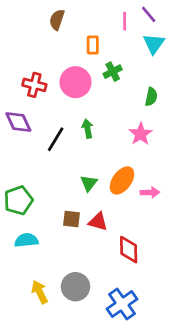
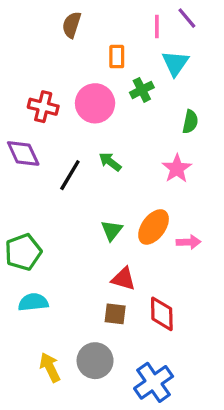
cyan triangle: (154, 44) -> (175, 63), moved
green arrow: (87, 129) -> (110, 162), turned -42
brown square: (72, 219) -> (115, 314), moved

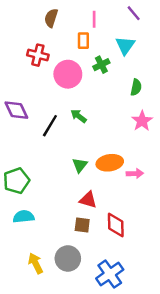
pink line: (157, 26) -> (94, 19), moved
red cross: (43, 107) -> (38, 55), moved
pink star: (177, 168) -> (142, 121), moved
orange ellipse: (154, 227) -> (110, 163), turned 45

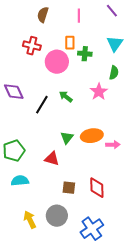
orange rectangle: (83, 41) -> (70, 43), moved
cyan triangle: (125, 45) -> (115, 44), moved
green cross: (101, 65) -> (85, 54), turned 32
pink star: (142, 121) -> (99, 92), moved
red triangle: (88, 200) -> (52, 159), moved

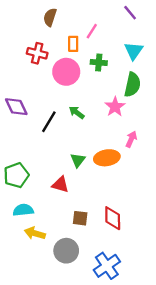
pink line: (79, 16) -> (92, 31), moved, turned 32
orange rectangle: (70, 43) -> (73, 44), moved
green semicircle: (114, 73) -> (132, 85), size x1.5
pink arrow: (113, 145) -> (131, 139), moved, turned -64
yellow arrow: (30, 220) -> (35, 233), moved, turned -48

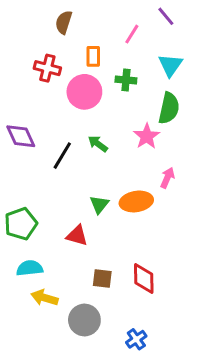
pink line: (92, 31) -> (132, 34), moved
blue cross: (107, 266) -> (136, 339), size x0.6

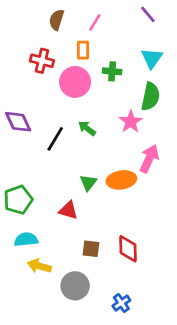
pink line: (132, 34) -> (95, 22), moved
pink arrow: (167, 178) -> (149, 159), size x1.5

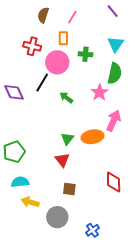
black line: (55, 139) -> (42, 82), moved
red triangle: (68, 210) -> (62, 160), moved, turned 35
red diamond: (128, 249) -> (114, 182), moved

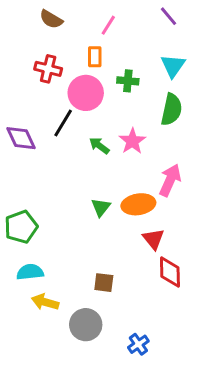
brown semicircle: (43, 15) -> (51, 19), moved, turned -77
pink star: (100, 92) -> (132, 141), moved
red triangle: (62, 160) -> (153, 239), moved

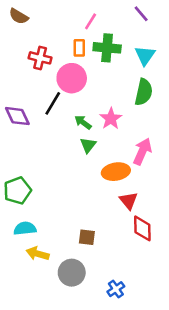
brown semicircle: (51, 19) -> (19, 16), moved
green cross: (128, 81) -> (107, 48), moved, size x1.5
green triangle: (101, 207) -> (88, 145), moved

